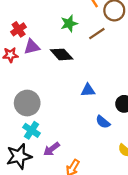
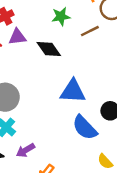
blue triangle: (88, 90) -> (73, 91), size x1.6
blue semicircle: (103, 122) -> (85, 128), size x1.6

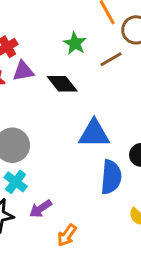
green star: (61, 16) -> (75, 43), turned -30
blue semicircle: (85, 128) -> (111, 177), turned -128

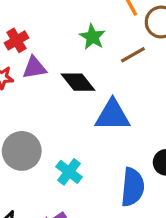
blue triangle: (94, 134) -> (113, 115), moved
cyan cross: (16, 182) -> (69, 172), moved

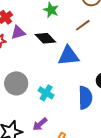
brown line: (133, 55) -> (83, 25), moved

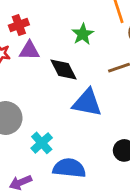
blue semicircle: (85, 98) -> (69, 168), moved, turned -100

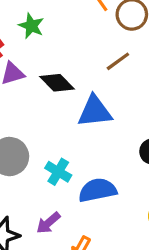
green star: (83, 34) -> (31, 26), moved

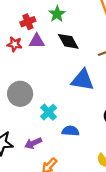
black diamond: (57, 83) -> (68, 41), moved
blue semicircle: (98, 190) -> (70, 131), size x0.7

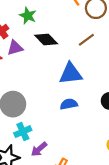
cyan cross: (49, 112) -> (23, 132), moved, turned 35
blue semicircle: (70, 131) -> (69, 104), moved

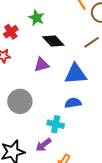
purple triangle: (15, 48) -> (42, 65), moved
cyan cross: (23, 132) -> (56, 124), moved, turned 35

